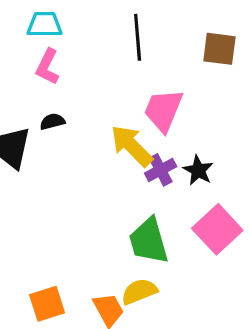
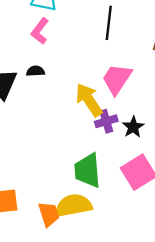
yellow semicircle: (139, 291) -> (74, 205), size x1.4

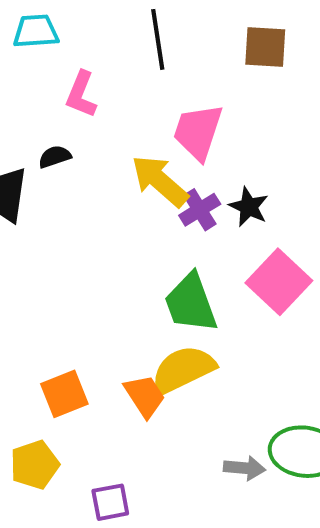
pink L-shape: (40, 31) -> (81, 94), moved

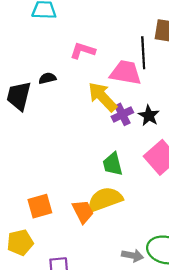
black line: (158, 39) -> (143, 53), moved
pink L-shape: (81, 94) -> (83, 51), moved, turned 80
pink trapezoid: (198, 132) -> (126, 73), turned 76
green trapezoid: (191, 303) -> (113, 164), size x0.7

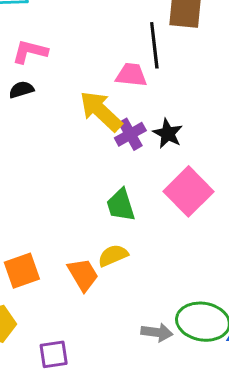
pink L-shape: (83, 51) -> (30, 52), moved
pink trapezoid: (126, 73) -> (131, 75), size x0.7
yellow semicircle: (105, 199) -> (113, 256), size x0.6

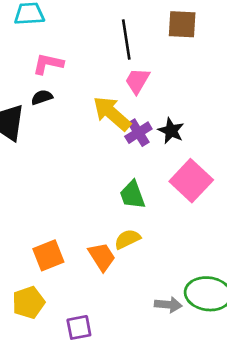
black line: (154, 45) -> (126, 39), moved
pink trapezoid: (131, 75) -> (137, 81), turned -64

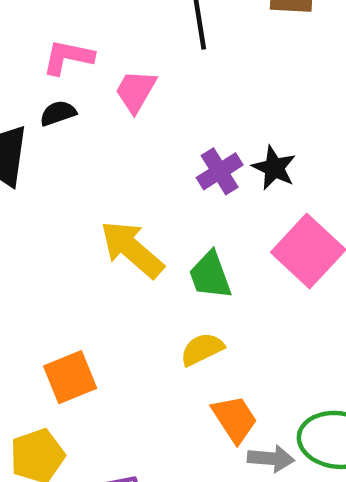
pink trapezoid: (137, 81) -> (136, 91), moved
yellow arrow: (112, 113) -> (132, 249), moved
orange trapezoid: (102, 257) -> (235, 419), moved

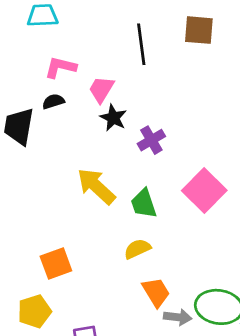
black star: (274, 168) -> (113, 118), moved

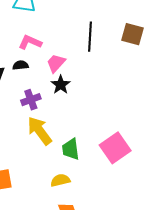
purple cross: (151, 140) -> (31, 100), moved

